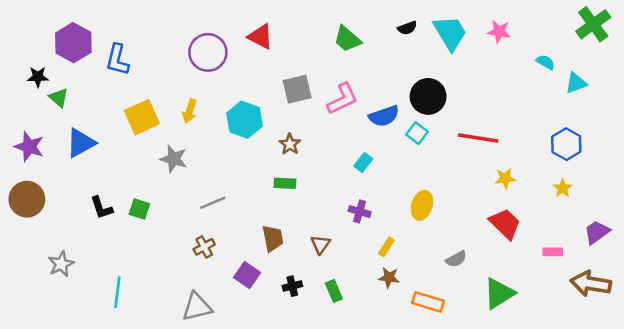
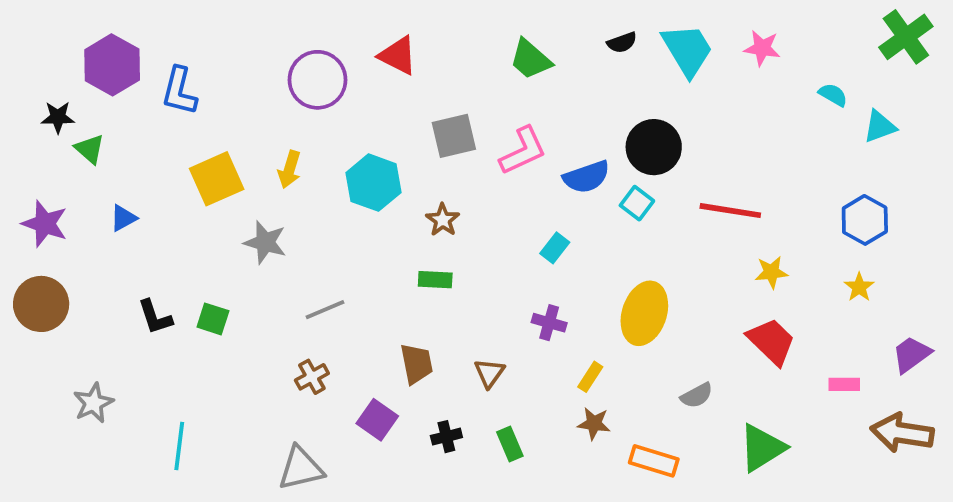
blue triangle: (81, 143) -> (123, 218), size x0.6
yellow ellipse: (422, 205) -> (644, 313), size x1.4

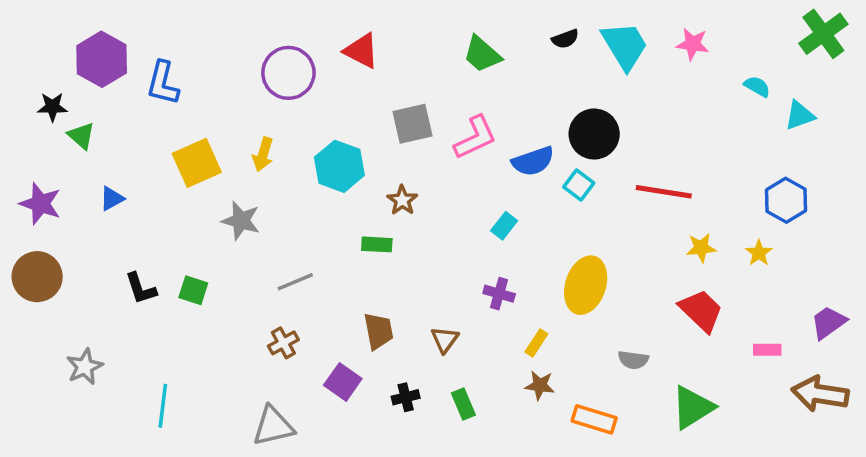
green rectangle: (435, 280) -> (377, 244), moved
yellow star: (859, 287) -> (759, 253), moved
gray semicircle: (697, 396) -> (633, 360), turned 36

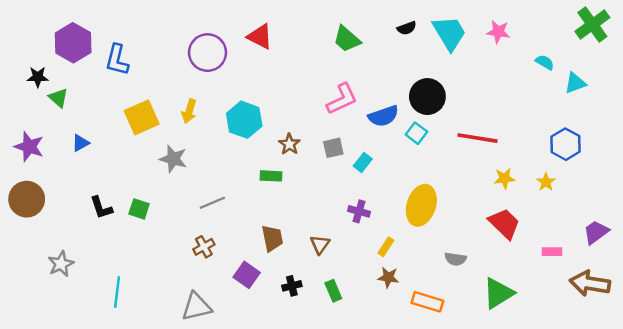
gray square: (412, 124) -> (333, 148), moved, size x0.7

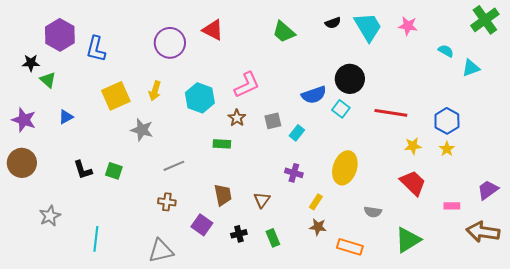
pink L-shape: (342, 99) -> (247, 85), moved
blue hexagon: (565, 144) -> (447, 121), moved
brown cross: (204, 247) -> (167, 202), turned 36

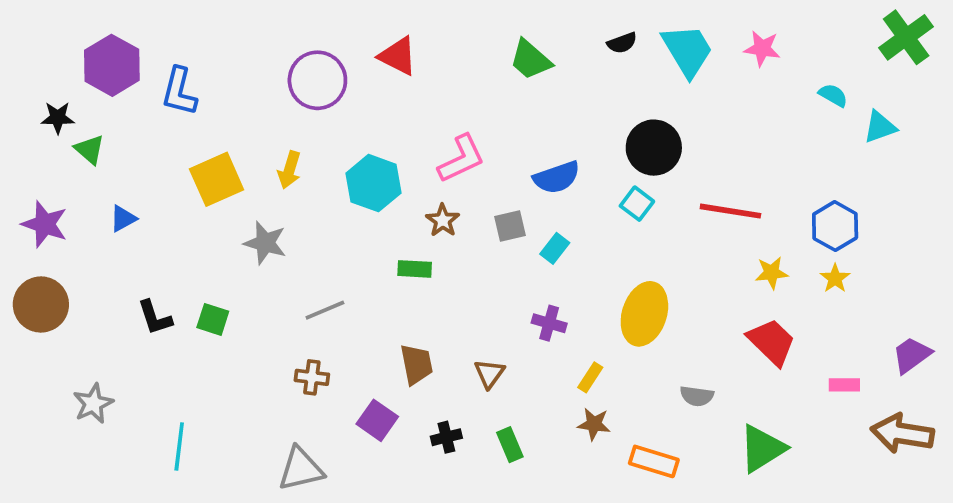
blue semicircle: (314, 95) -> (557, 177), moved

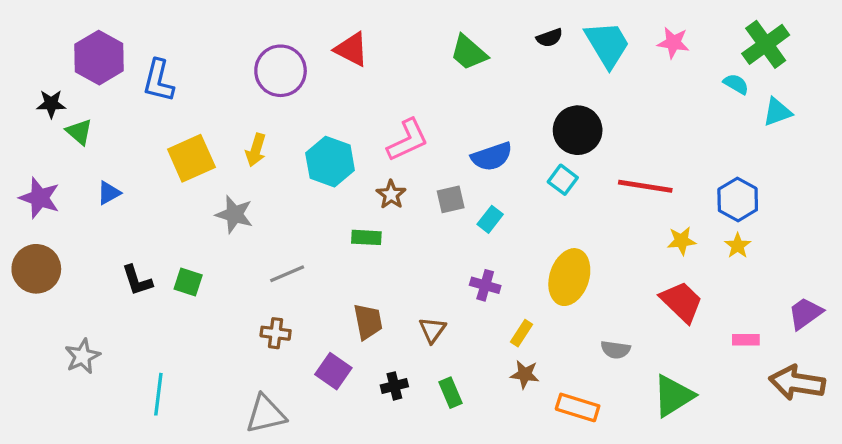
green cross: (906, 37) -> (766, 44), moved

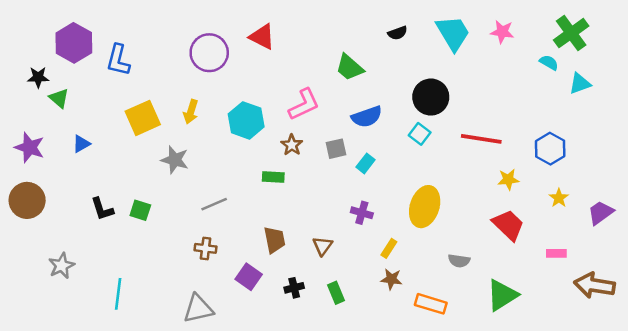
black semicircle: (550, 38) -> (398, 33), moved
green trapezoid: (469, 53) -> (350, 67), moved
yellow star: (738, 246) -> (559, 198), moved
purple trapezoid: (805, 313) -> (601, 213), moved

